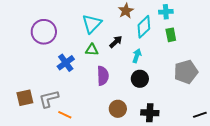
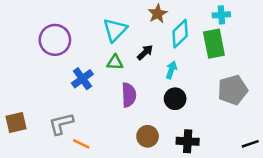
cyan cross: (166, 12) -> (221, 15), moved
green rectangle: (171, 35) -> (214, 44), size x1.6
brown square: (25, 98) -> (16, 123), moved

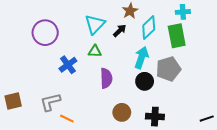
black arrow: (145, 52) -> (120, 31), moved
cyan arrow: (171, 70) -> (141, 58), size x1.5
gray pentagon: (233, 90) -> (168, 69), moved

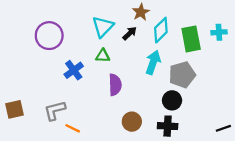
cyan cross: (183, 12) -> (219, 32), moved
black circle: (145, 81) -> (172, 100), moved

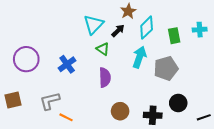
purple circle: (49, 36) -> (26, 59), moved
green rectangle: (191, 39) -> (174, 36), size x0.7
green triangle: (103, 56) -> (103, 49), moved, turned 32
black circle: (172, 100) -> (178, 103), moved

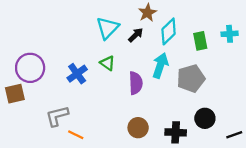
green triangle: (103, 49) -> (108, 63), moved
purple semicircle: (105, 78) -> (136, 83), moved
brown square: (13, 100) -> (15, 94), moved

